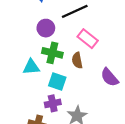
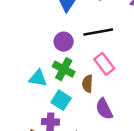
purple semicircle: (109, 77) -> (104, 109), moved

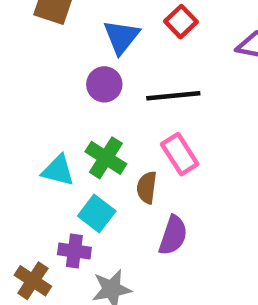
purple circle: (64, 42) -> (104, 84), moved
purple semicircle: (104, 109) -> (173, 235), turned -140

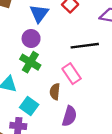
black line: (173, 96) -> (85, 46), moved
green cross: (106, 158) -> (30, 62), moved

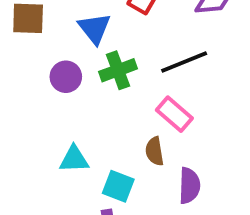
purple circle: (31, 39) -> (66, 77), moved
green cross: (30, 62) -> (118, 70), moved, turned -36

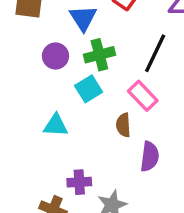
black line: (184, 62) -> (155, 53), turned -48
cyan square: (118, 186) -> (89, 89), moved, turned 32

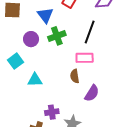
cyan square: (89, 89) -> (15, 61), moved
pink rectangle: (143, 96) -> (85, 58), turned -42
purple semicircle: (150, 156) -> (92, 93), turned 30

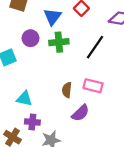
pink rectangle: (85, 58) -> (93, 86), moved
cyan triangle: (35, 80) -> (24, 99), moved

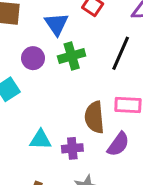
brown semicircle: (67, 90) -> (94, 117), size x1.5
purple cross: (32, 122) -> (72, 148), moved

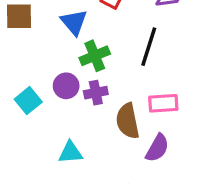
purple circle: (33, 58) -> (66, 86), moved
purple cross: (72, 148) -> (96, 93), moved

